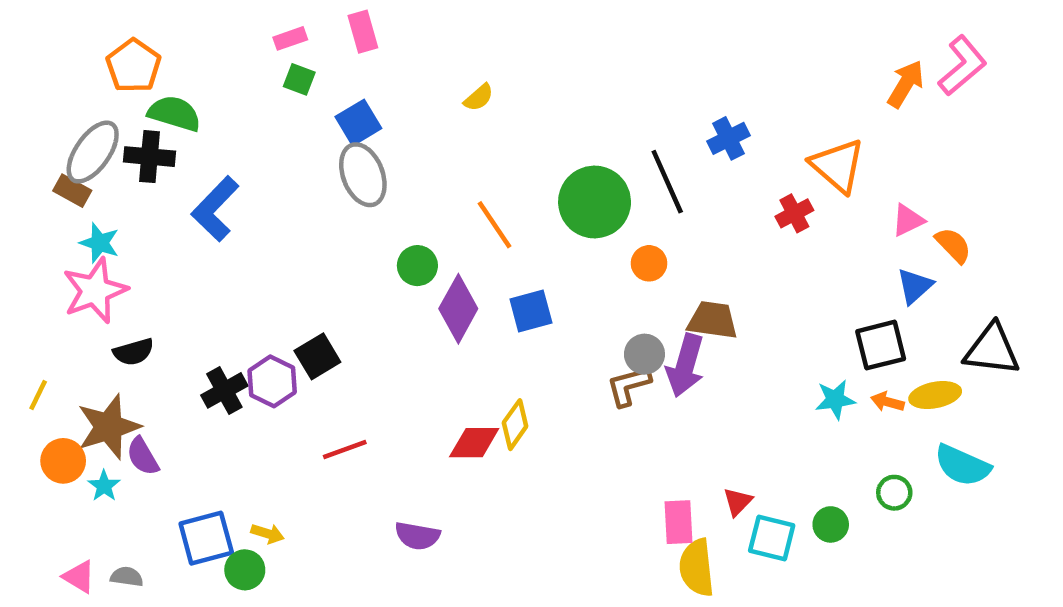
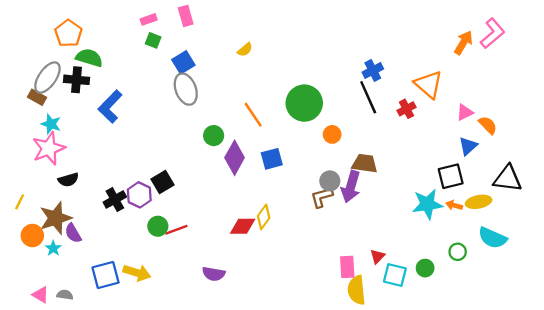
black line: (667, 182) -> (368, 97), moved
cyan star: (835, 400) -> (427, 204), size x1.5
yellow arrow: (268, 534) -> (137, 273), size x1.6
green circle: (245, 570) -> (158, 226), moved

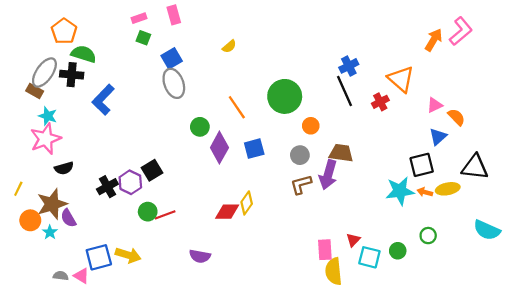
gray circle: (330, 181) -> (300, 155), moved
cyan semicircle: (492, 238) -> (487, 230), moved
pink triangle: (40, 295) -> (81, 276), moved

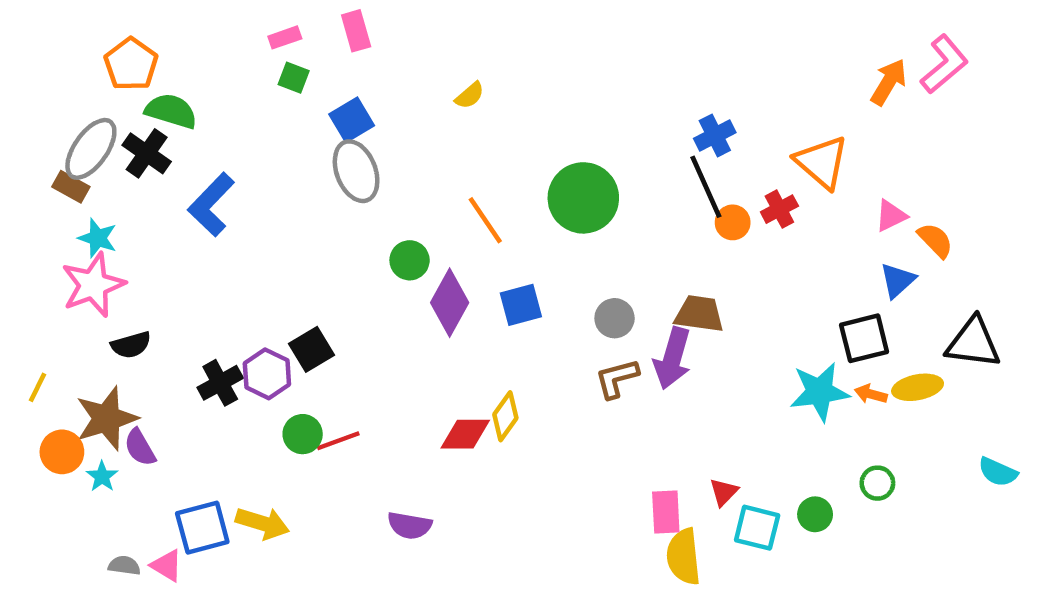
black cross: (72, 75) -> (147, 153), turned 30
orange circle: (311, 126) -> (733, 222), moved
cyan semicircle: (487, 230) -> (998, 472), size x0.7

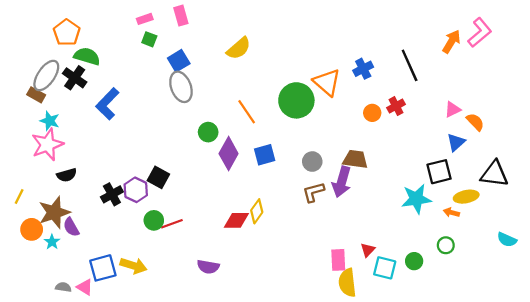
yellow semicircle: (470, 95) -> (239, 48), size x1.6
orange triangle: (822, 162) -> (327, 82), moved
black line: (706, 187) -> (410, 65), moved
black square: (312, 349) -> (158, 177), turned -30
orange arrow: (871, 394) -> (451, 212), moved

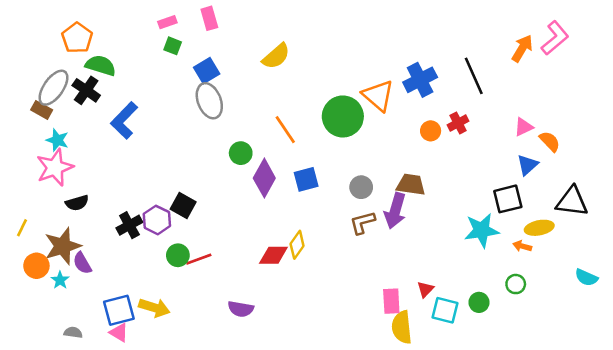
blue cross: (363, 69) -> (420, 80), size x1.4
pink triangle: (85, 287) -> (119, 333), moved

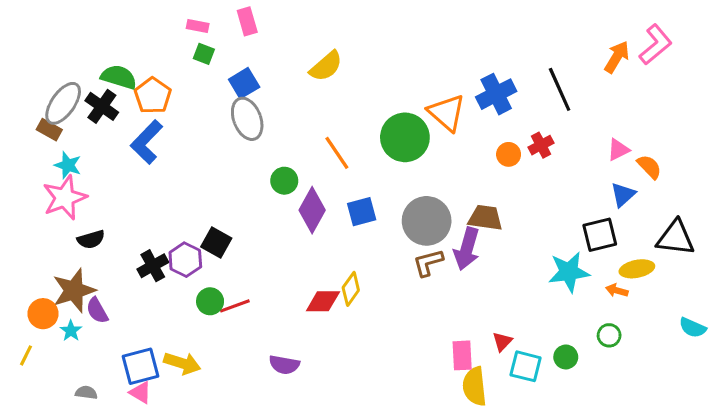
pink rectangle: (167, 22) -> (198, 26), turned 30
orange pentagon: (77, 38) -> (153, 96), moved
gray circle: (361, 187) -> (427, 221), size x1.8
yellow line: (22, 228) -> (26, 355), moved

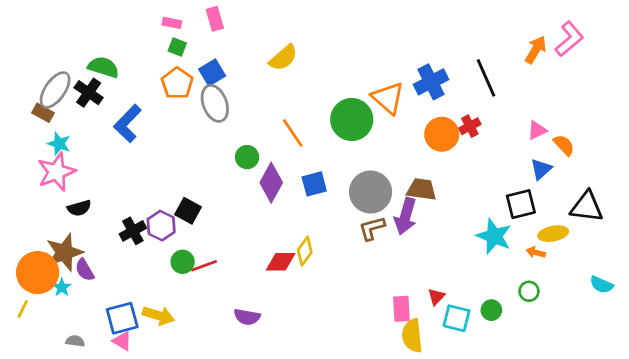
orange pentagon: (153, 96) -> (177, 83), moved
orange circle: (509, 154) -> (442, 134), size x1.6
cyan star: (569, 272) -> (494, 236), turned 30
orange circle: (43, 314) -> (38, 273), size x1.6

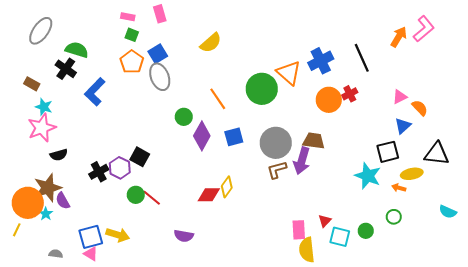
gray ellipse: (55, 90) -> (41, 31), moved
red line: (204, 266) -> (152, 198), turned 60

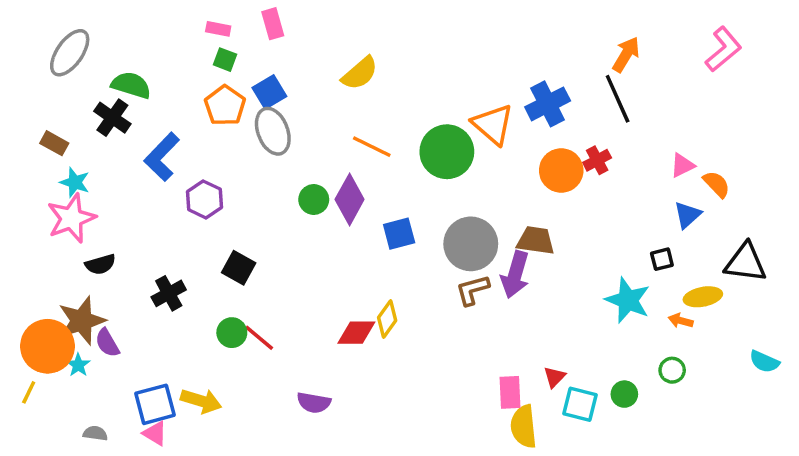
orange arrow: (399, 37) -> (626, 54), moved
orange line: (218, 99) -> (372, 147), moved, turned -30
purple diamond: (202, 136) -> (350, 199), moved
black square: (388, 152) -> (662, 259), size x0.6
purple hexagon: (120, 168) -> (205, 199), moved

